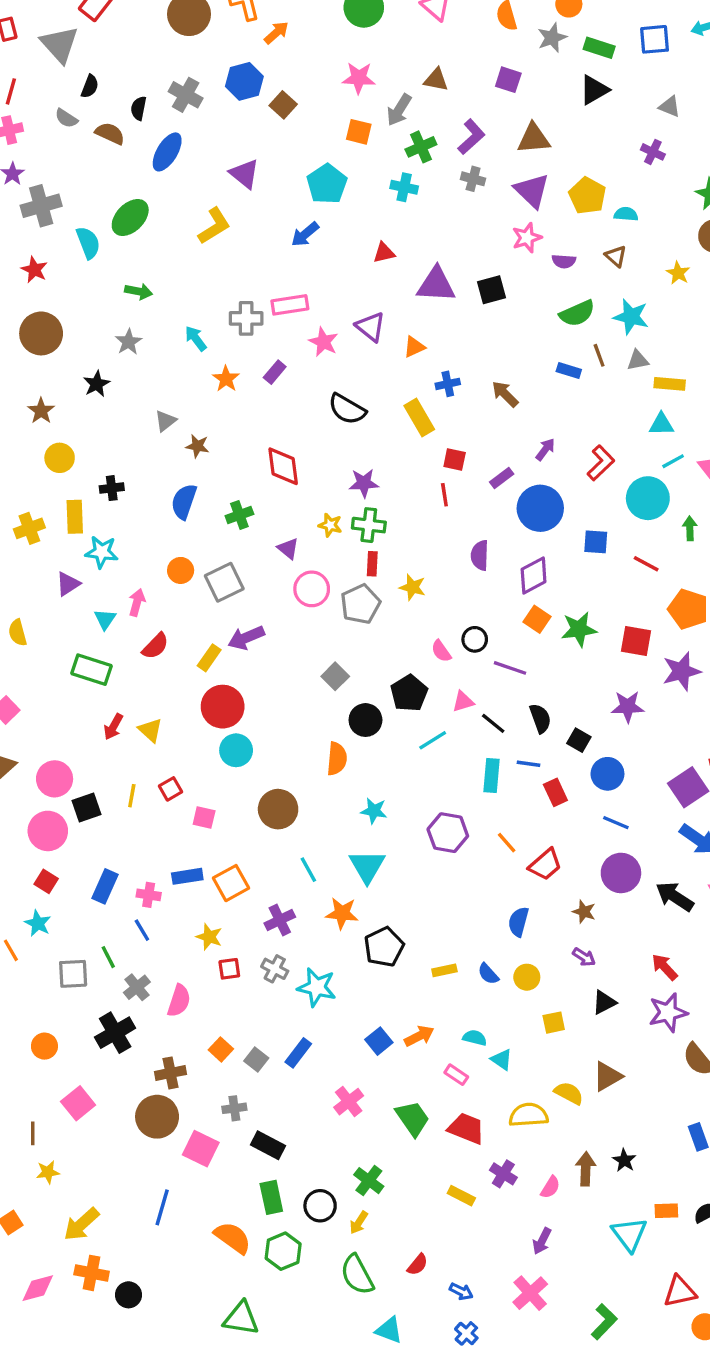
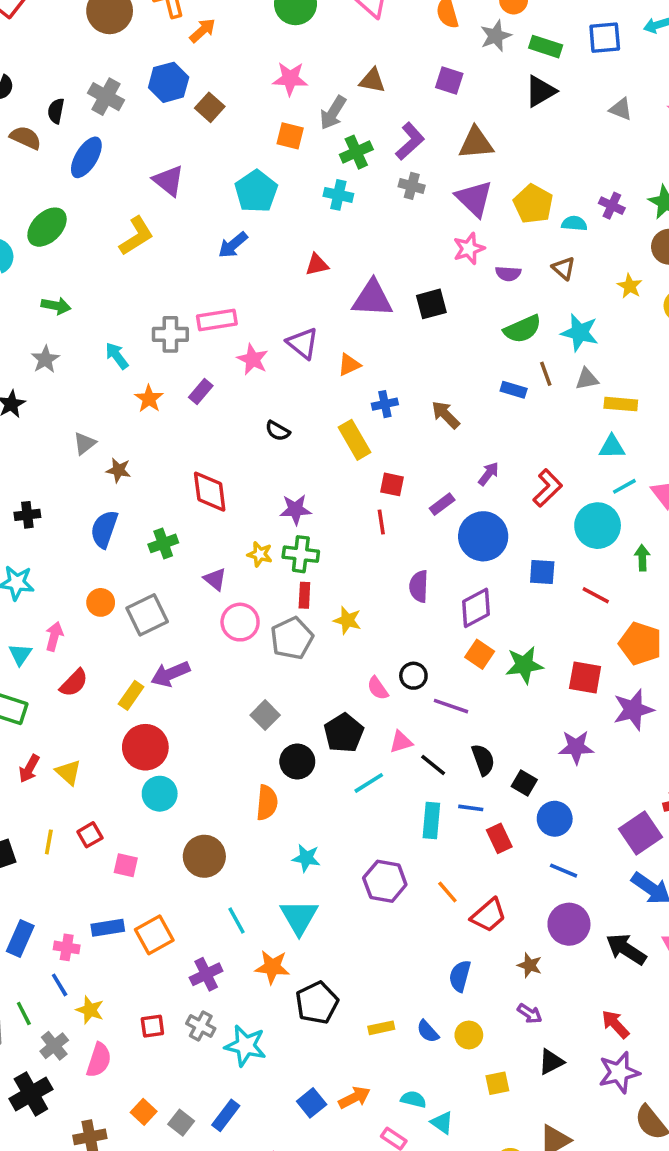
purple cross: (653, 152) -> (612, 206), moved
black semicircle: (347, 409) -> (278, 431), size x0.6
yellow star: (209, 937) -> (90, 1010), moved

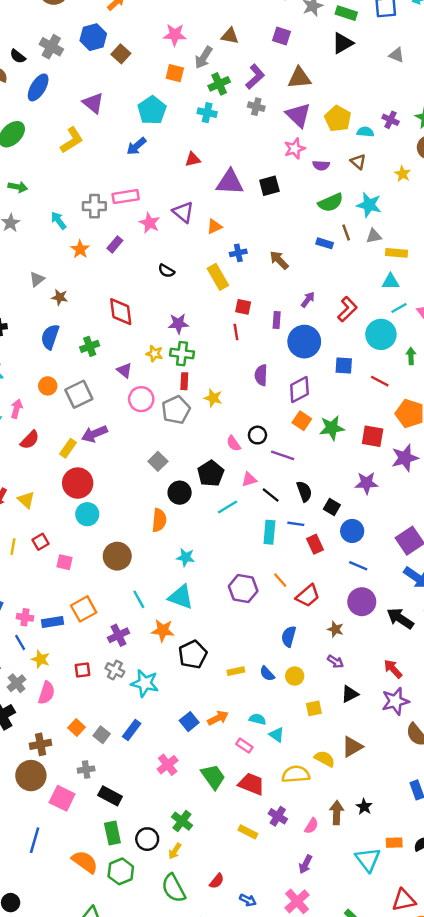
black semicircle: (56, 111) -> (18, 56), turned -63
purple rectangle: (442, 504) -> (277, 320), turned -49
purple hexagon: (385, 881) -> (243, 589), moved
cyan triangle: (299, 917) -> (181, 597), turned -40
blue rectangle: (108, 928) -> (53, 622), moved

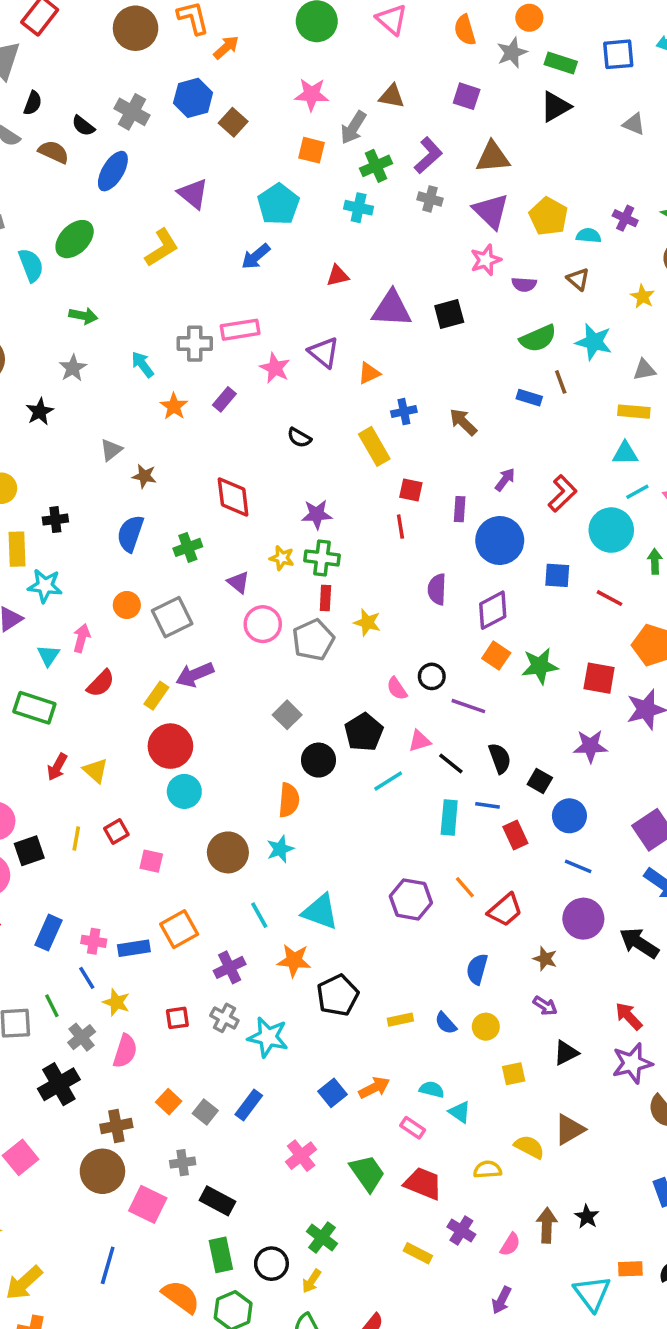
gray triangle: (374, 236) -> (644, 370), moved
cyan star: (186, 557) -> (280, 849), moved, turned -30
yellow semicircle: (296, 774) -> (488, 1170), size x0.7

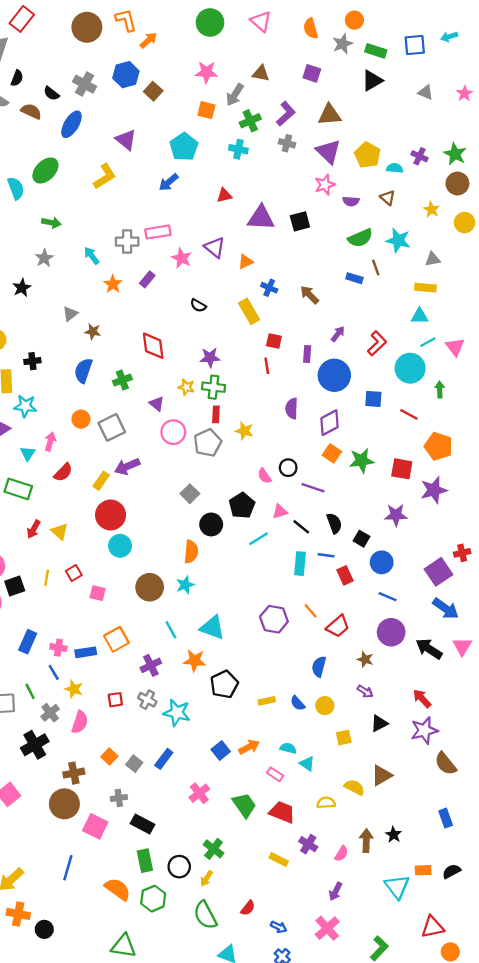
blue cross: (404, 412) -> (269, 288), turned 35

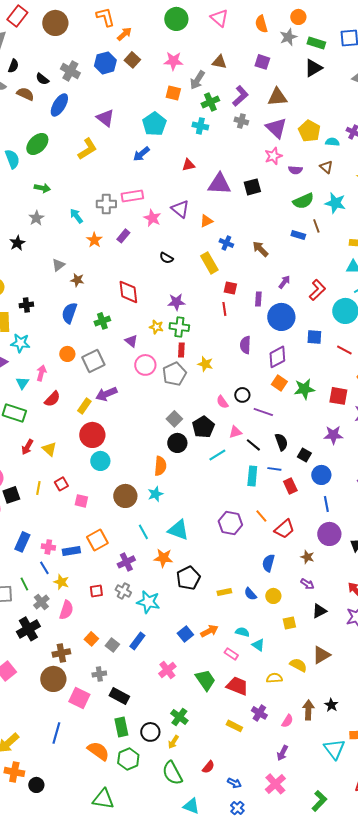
brown circle: (87, 27) -> (55, 23), moved
brown square: (153, 91) -> (132, 60), moved
gray square: (190, 494) -> (174, 419), moved
blue line: (388, 597) -> (326, 504), turned 56

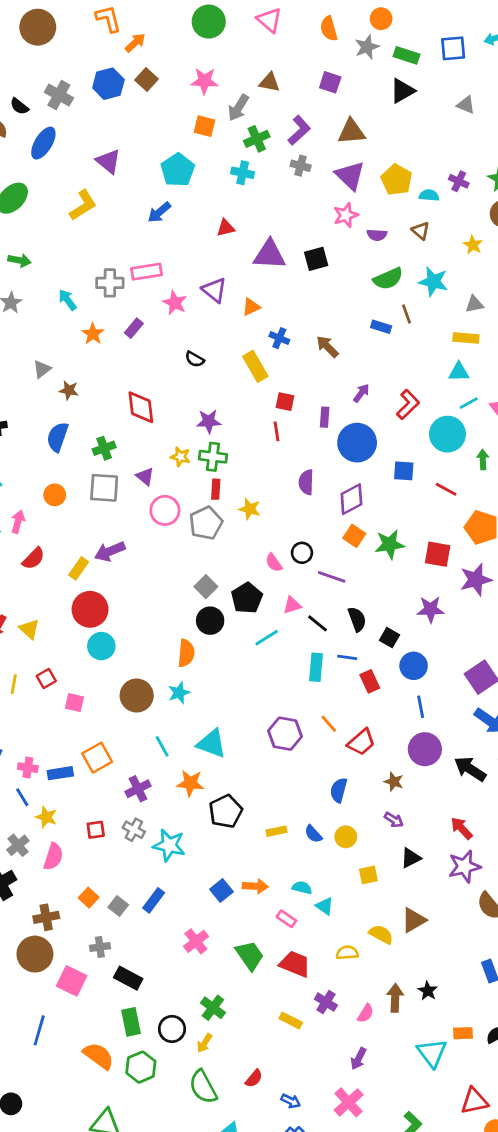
gray square: (93, 361) -> (104, 488), moved, turned 30
orange arrow: (209, 631) -> (255, 886), turned 30

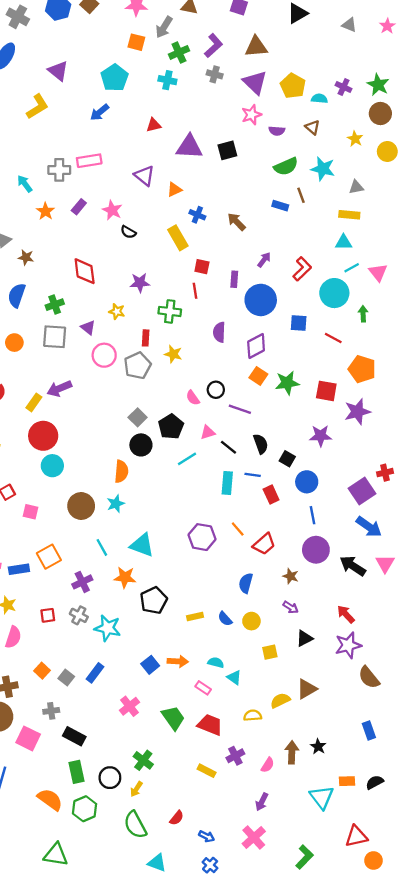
pink star: (175, 303) -> (112, 210), moved
green cross: (213, 457) -> (170, 311), moved
yellow semicircle: (381, 934) -> (280, 701), turned -54
purple cross: (326, 1002) -> (235, 756), turned 30

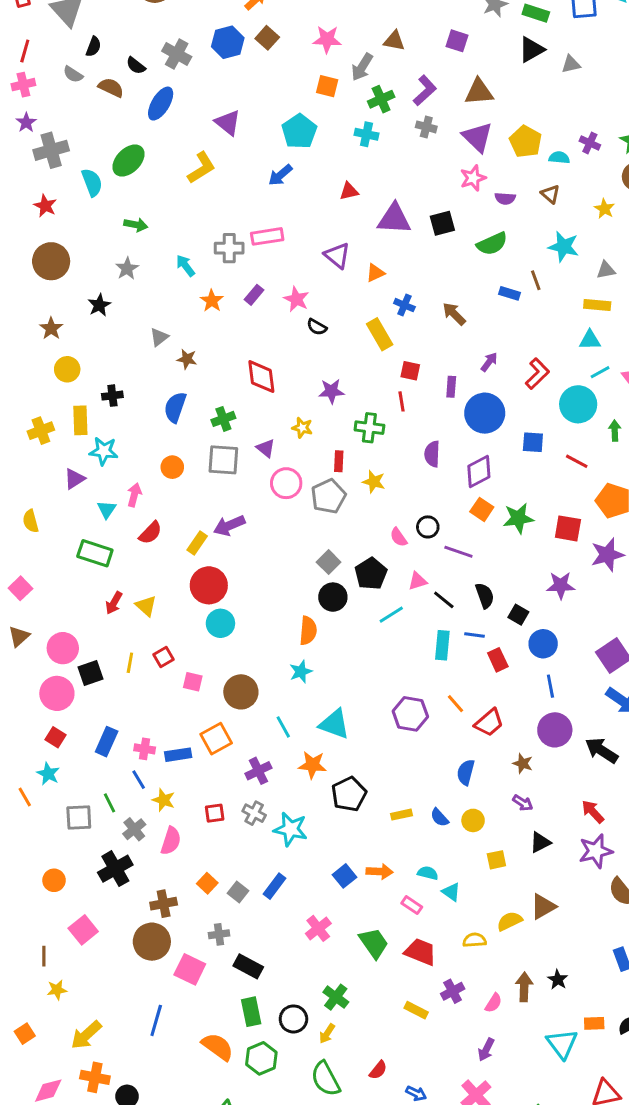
gray triangle: (349, 25) -> (571, 64), moved, turned -35
green semicircle: (286, 166) -> (492, 244), moved
brown circle: (81, 506) -> (241, 692), moved

